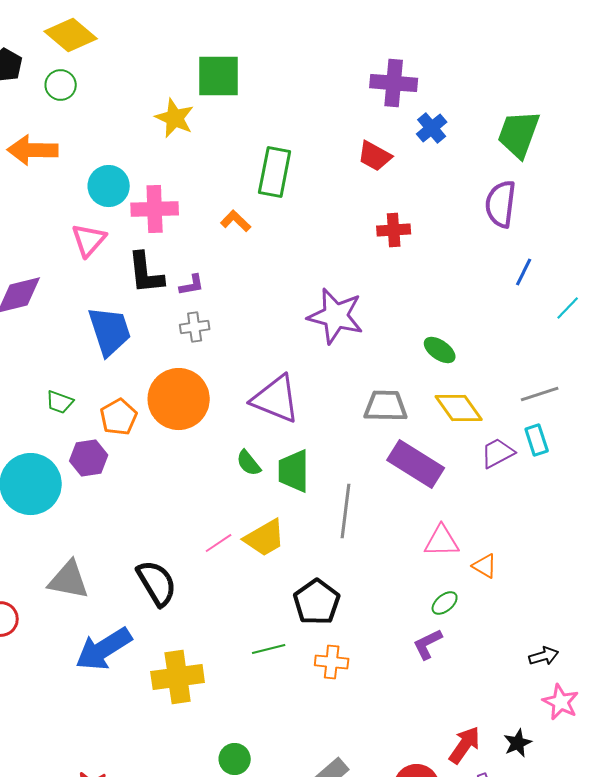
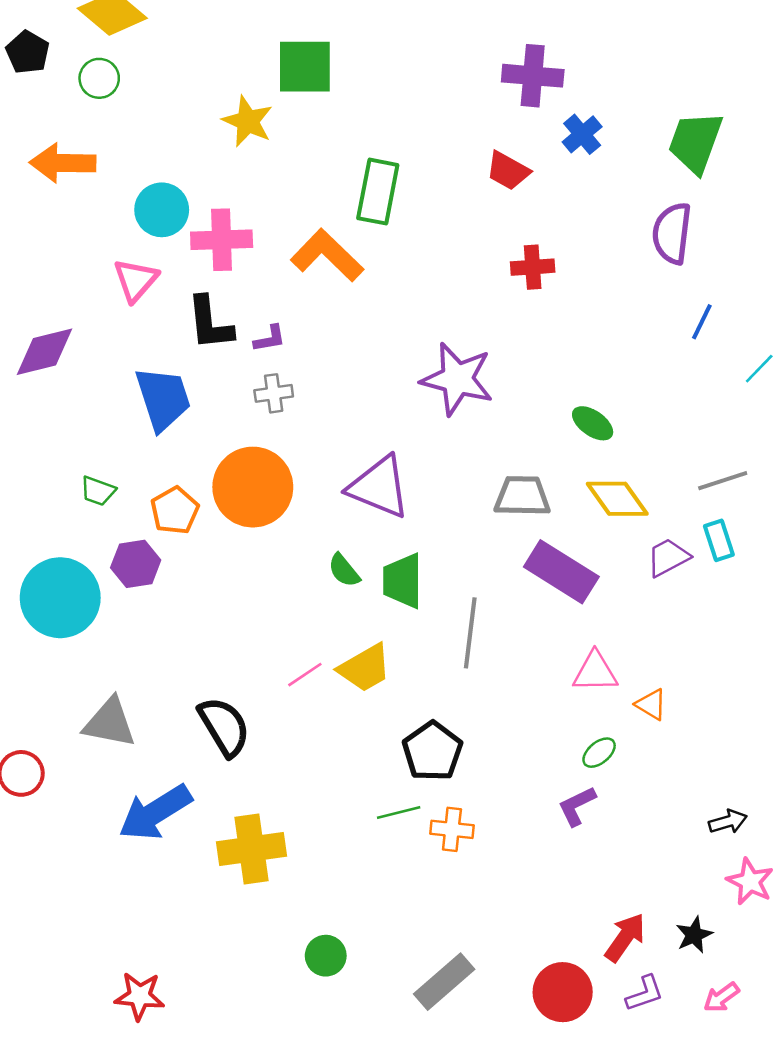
orange L-shape: (236, 221) -> (327, 255), size x1.8
green line: (269, 649) -> (399, 812), moved

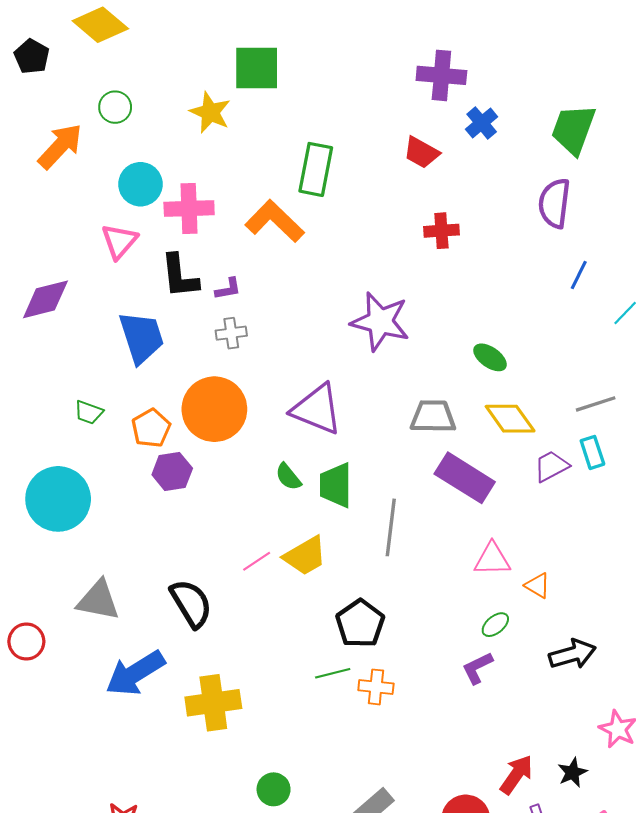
green circle: (99, 78) -> (115, 107), moved
orange arrow: (63, 163) -> (60, 146), turned 132
purple hexagon: (136, 564) -> (172, 471), moved
black arrow: (728, 822) -> (572, 654), moved, size x1.5

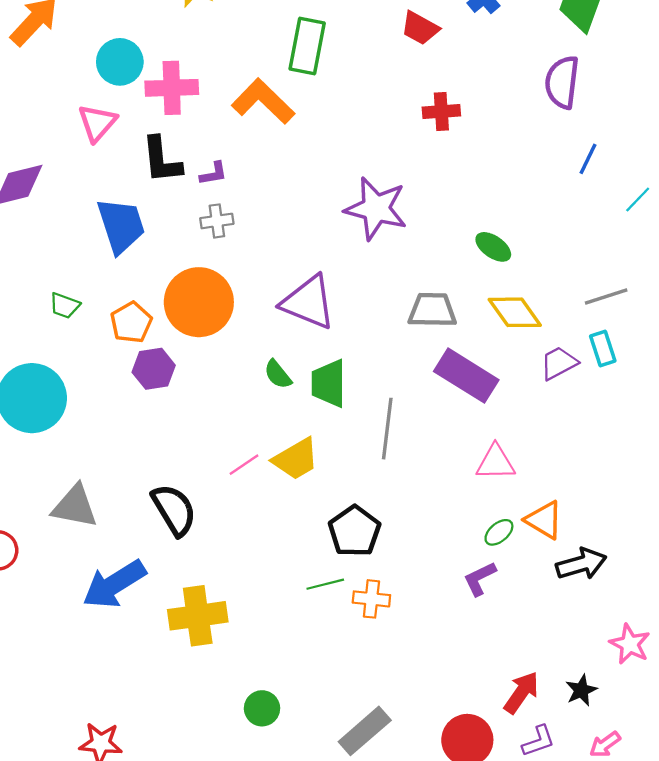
orange triangle: (538, 586) -> (544, 520), moved, size x1.4

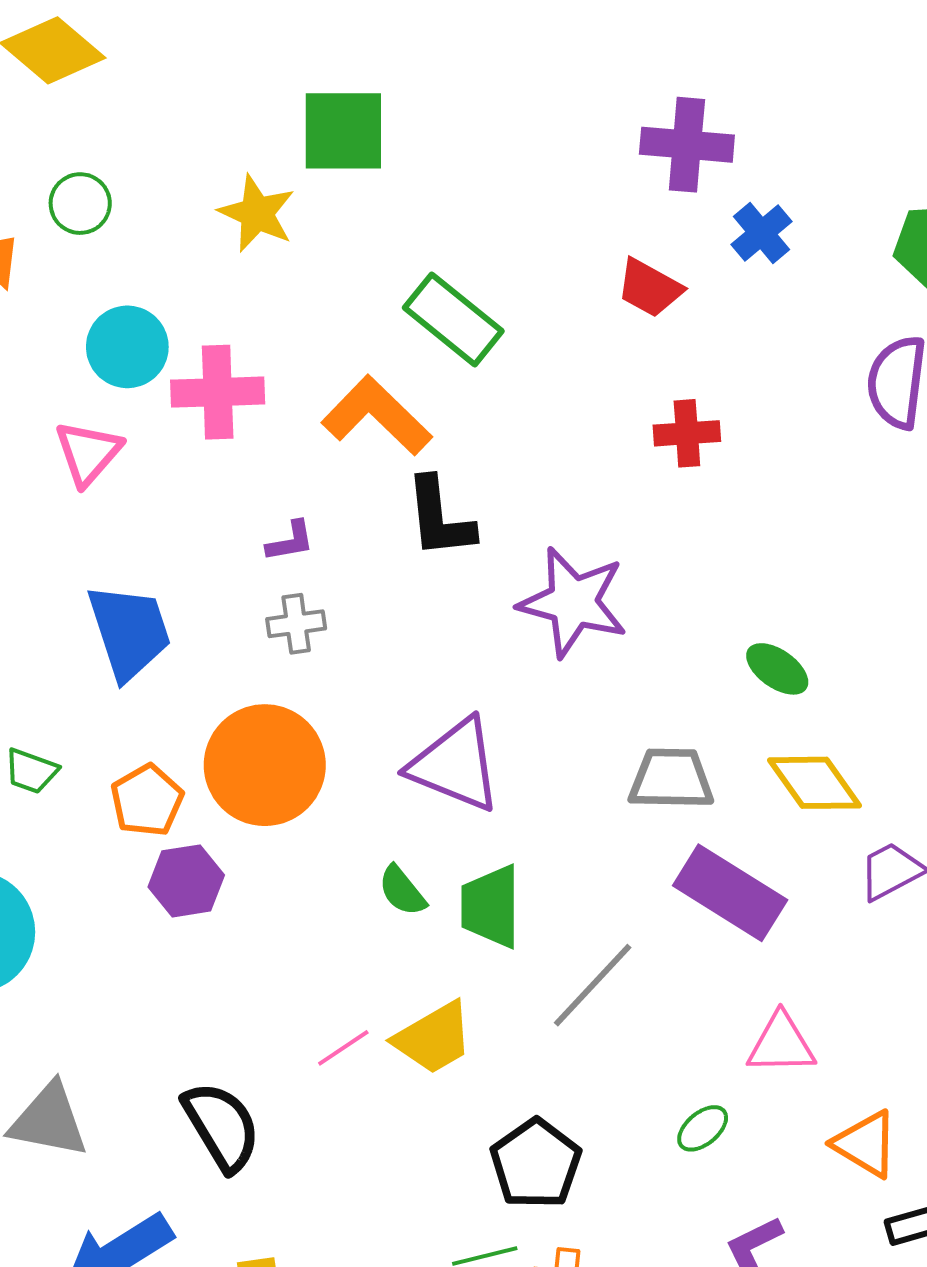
green rectangle: (307, 46) -> (453, 319), turned -62
black L-shape: (162, 160) -> (440, 518), moved
gray line: (387, 429) -> (593, 985), turned 36
green ellipse: (499, 532) -> (703, 1128), moved

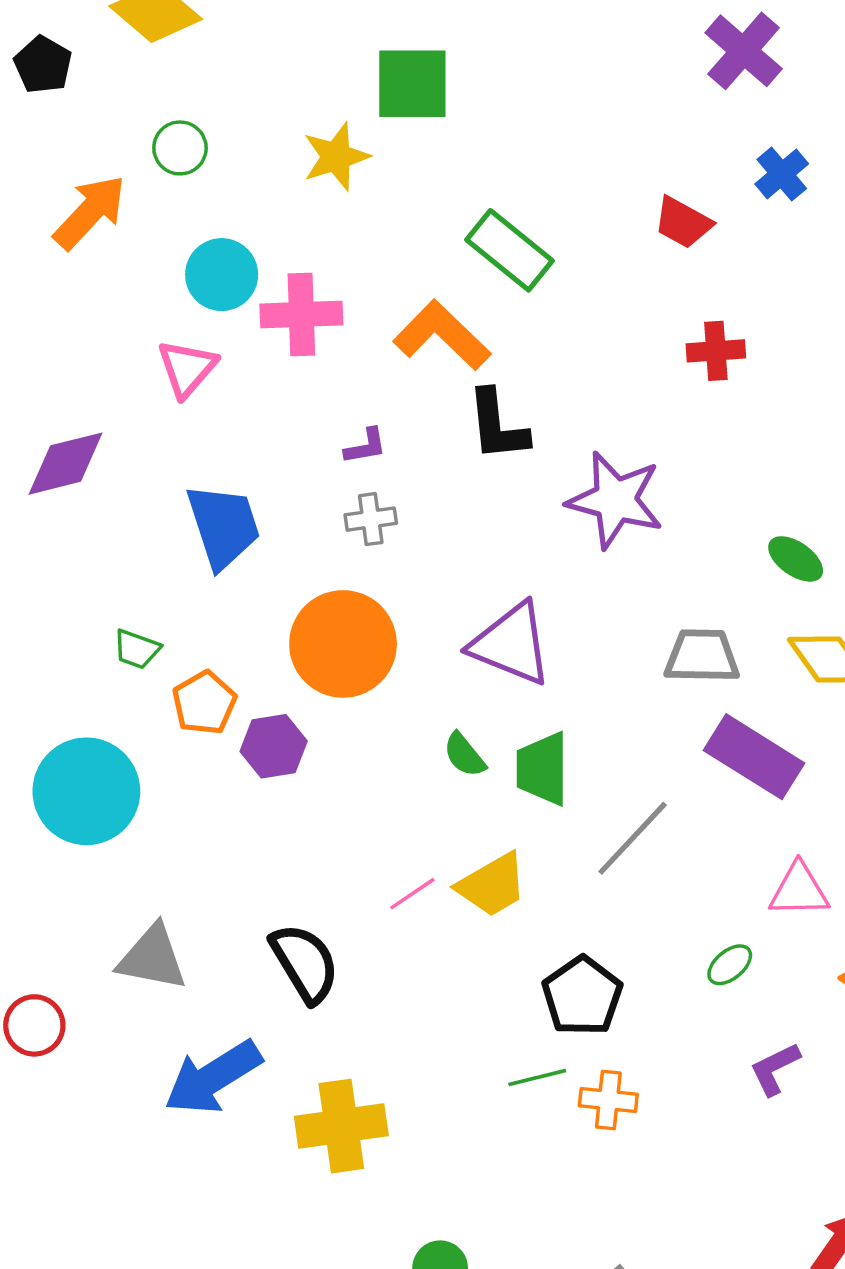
purple cross: (687, 145) -> (744, 51), moved, turned 36
yellow star: (257, 213) -> (336, 157), turned 30
orange pentagon: (147, 800) -> (204, 703), moved

